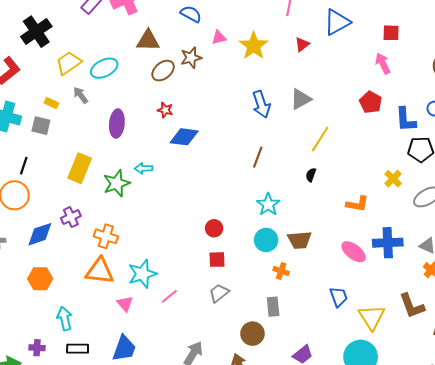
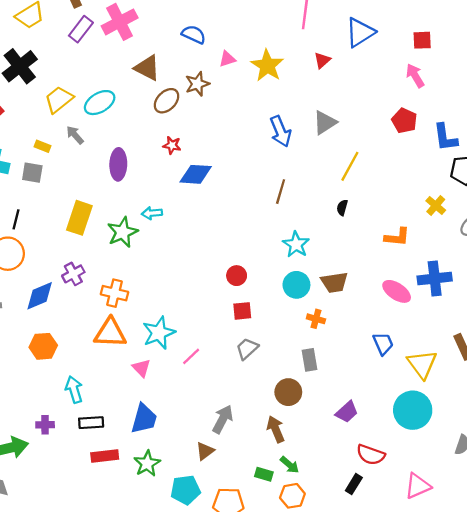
brown triangle: (148, 41) -> (147, 68), turned 30

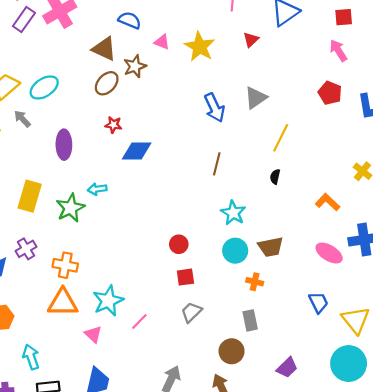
pink triangle: (227, 59) -> (162, 42), turned 42
brown triangle: (147, 68) -> (104, 49), moved
orange L-shape: (397, 237) -> (328, 202), turned -140

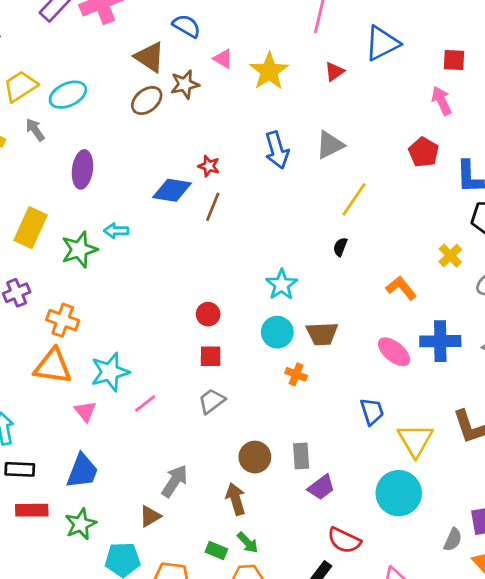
red star: (113, 125) -> (209, 166), moved
brown line: (217, 164) -> (213, 207), moved
gray rectangle: (250, 320) -> (301, 456), moved

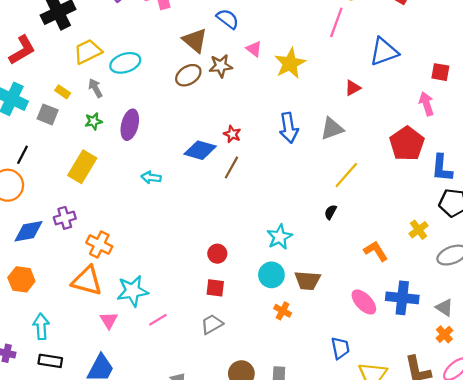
red triangle: (334, 72) -> (353, 88), moved
red pentagon: (424, 152) -> (407, 144), size x1.4
green star: (79, 250) -> (93, 121), moved, size x0.6

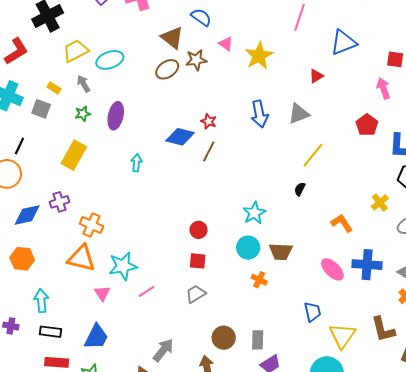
red pentagon: (407, 144) -> (367, 125), size x0.7
cyan arrow: (151, 177) -> (136, 163), turned 90

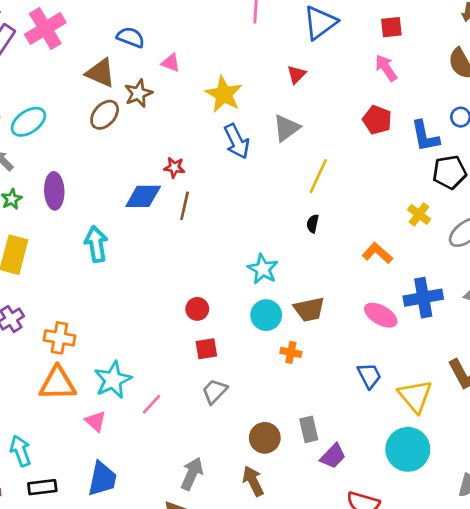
yellow star: (259, 56) -> (224, 94), moved
cyan arrow: (136, 163) -> (96, 244), size x1.5

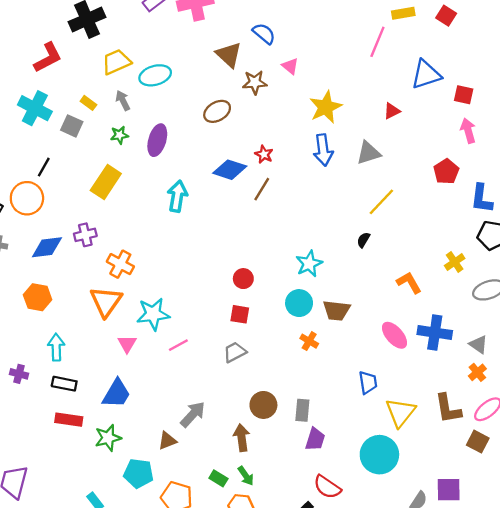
red square: (391, 27) -> (464, 95), moved
brown ellipse: (105, 115) -> (217, 111), moved
orange triangle: (57, 383) -> (106, 302), turned 48
purple trapezoid: (333, 456) -> (315, 439), turned -45

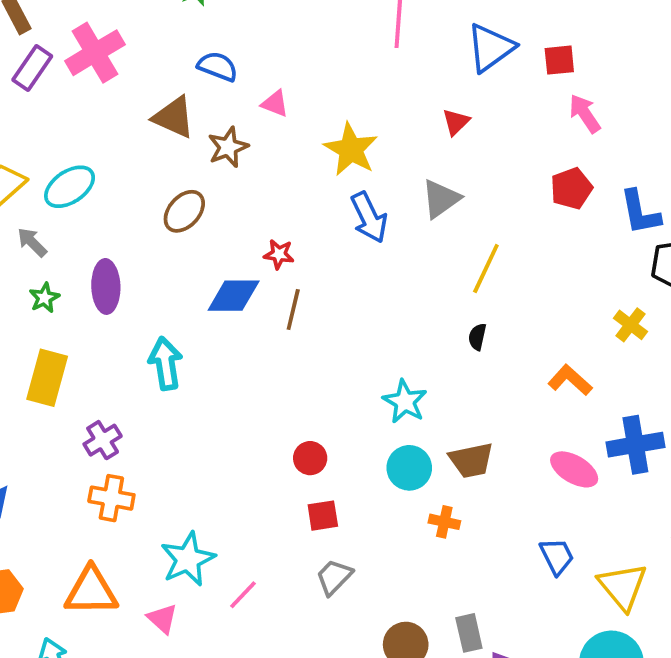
red pentagon: (446, 172) -> (571, 188), turned 30
purple cross: (85, 235) -> (103, 440), moved
orange triangle: (106, 302) -> (91, 591), moved, turned -48

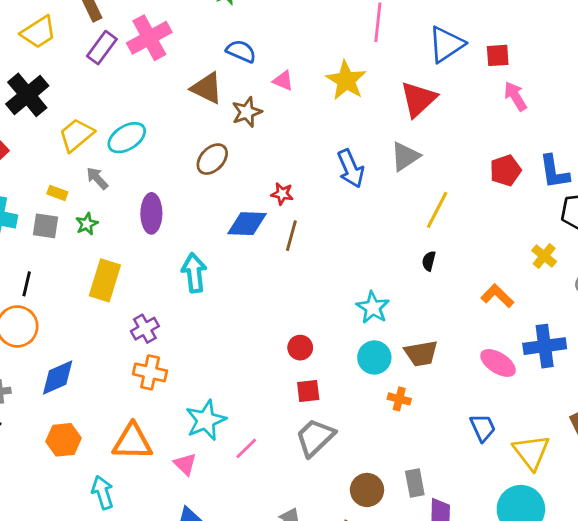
red triangle: (456, 122) -> (418, 99), size x1.8
yellow star: (351, 149) -> (346, 80), moved
red pentagon: (571, 188) -> (505, 170), moved
green star: (44, 298) -> (87, 224), moved
gray trapezoid: (334, 577) -> (315, 437), size x1.4

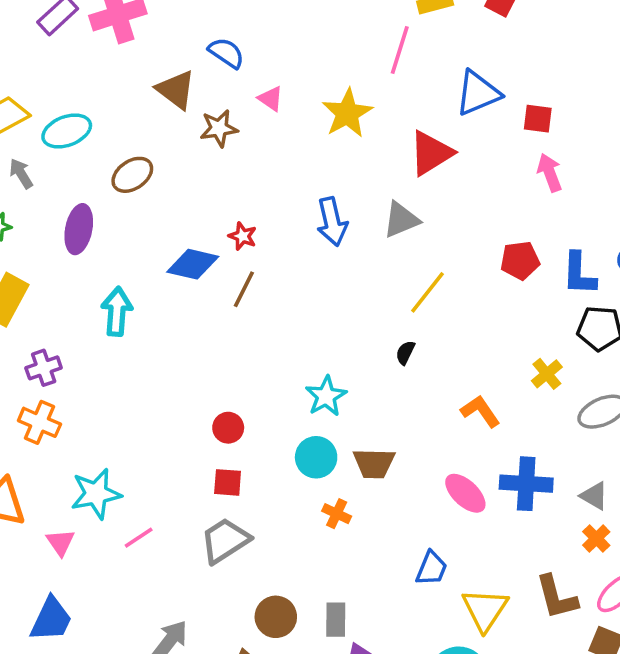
brown ellipse: (212, 159) -> (132, 175), moved
blue trapezoid: (483, 428) -> (431, 568), turned 36

